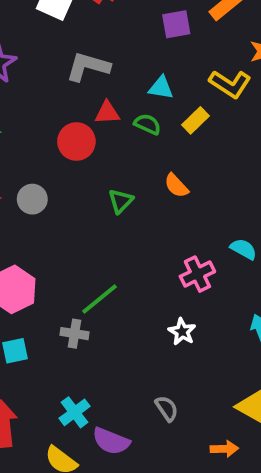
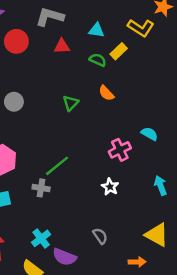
green semicircle: (147, 124) -> (98, 60), moved
red circle: (76, 141) -> (16, 41), moved

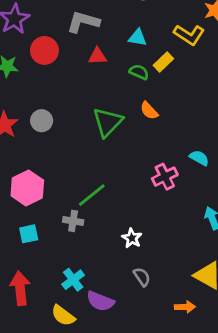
green triangle: (71, 103) -> (107, 122), size x1.6
white star: (110, 187) -> (132, 238), moved

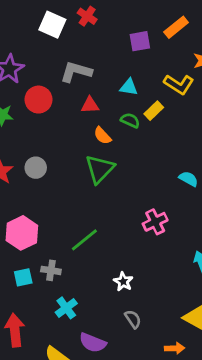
orange semicircle: (149, 111) -> (102, 136), moved
cyan semicircle: (199, 158) -> (189, 179), moved
gray cross: (73, 221) -> (51, 270), moved
cyan cross: (73, 280) -> (66, 308), moved

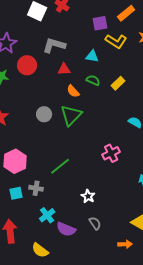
yellow L-shape: (179, 84) -> (116, 41), moved
yellow rectangle: (154, 111) -> (118, 83), moved
gray circle: (36, 168) -> (44, 114), moved
purple semicircle: (93, 343) -> (66, 229), moved

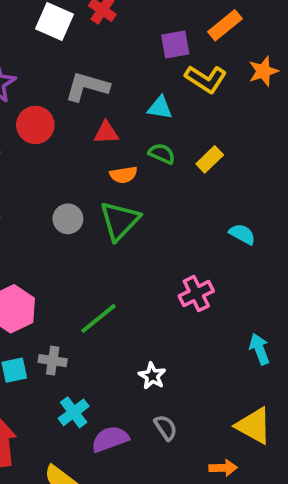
orange semicircle: (73, 91) -> (123, 175), turned -56
purple semicircle: (66, 229) -> (110, 439), turned 138

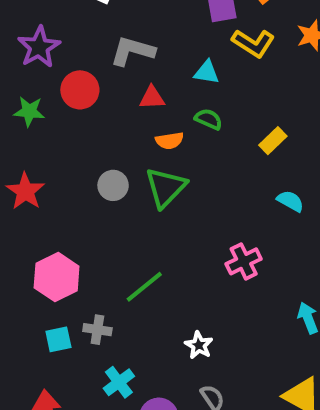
yellow rectangle: (210, 159) -> (273, 141), moved

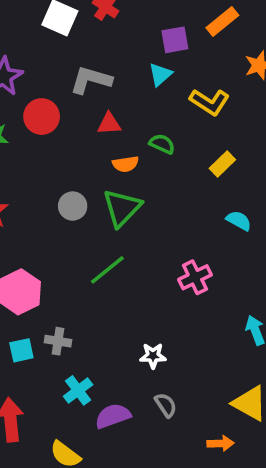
yellow L-shape: (253, 43) -> (210, 102), moved
cyan triangle: (207, 72) -> (160, 75), moved, turned -50
green line: (144, 287) -> (107, 270), moved
white star: (199, 345) -> (153, 356), turned -30

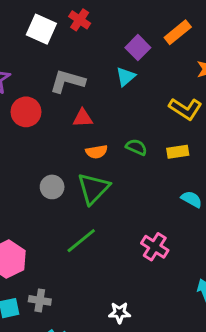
purple square: (175, 40) -> (138, 48), turned -35
yellow L-shape: (210, 102) -> (185, 109), moved
green semicircle: (162, 144) -> (136, 147), moved
yellow rectangle: (222, 164) -> (178, 152), turned 35
pink cross: (195, 277) -> (155, 247), turned -32

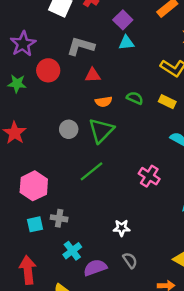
purple square: (138, 48) -> (123, 20), moved
cyan triangle: (126, 77) -> (126, 43), turned 35
yellow rectangle: (178, 152) -> (167, 102), turned 35

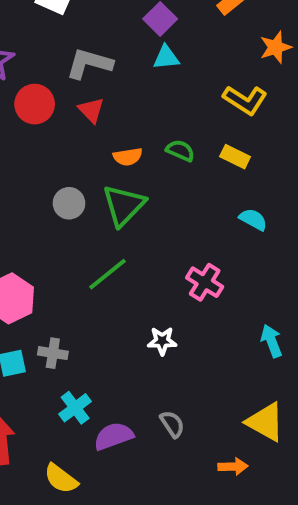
red triangle: (93, 75) -> (91, 110), moved, turned 49
white star: (122, 228) -> (162, 341), moved

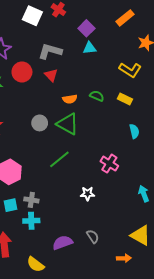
green triangle: (124, 205) -> (68, 124), turned -45
cyan semicircle: (253, 219) -> (134, 131), turned 48
cyan cross: (75, 408) -> (31, 221), moved, turned 35

